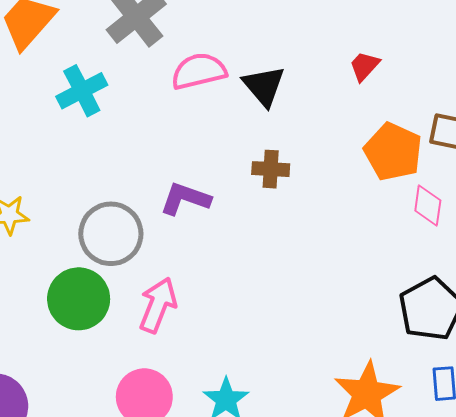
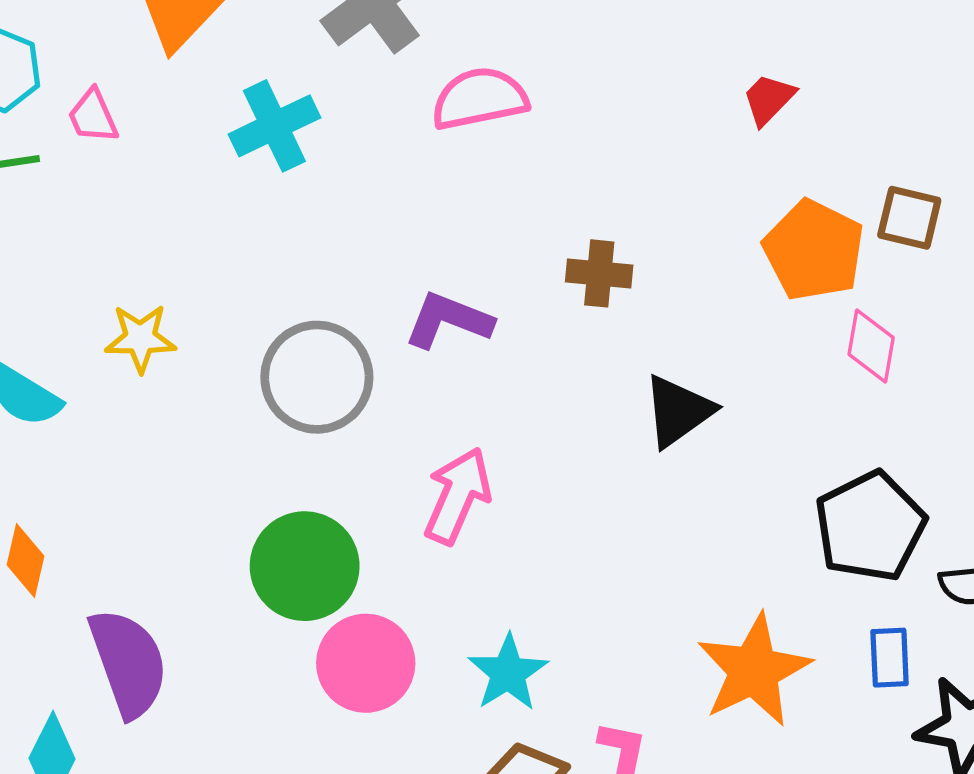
black triangle: (264, 86) -> (678, 411), moved, turned 33
green circle: (79, 299) -> (305, 566), moved
pink arrow: (158, 305) -> (458, 496), moved

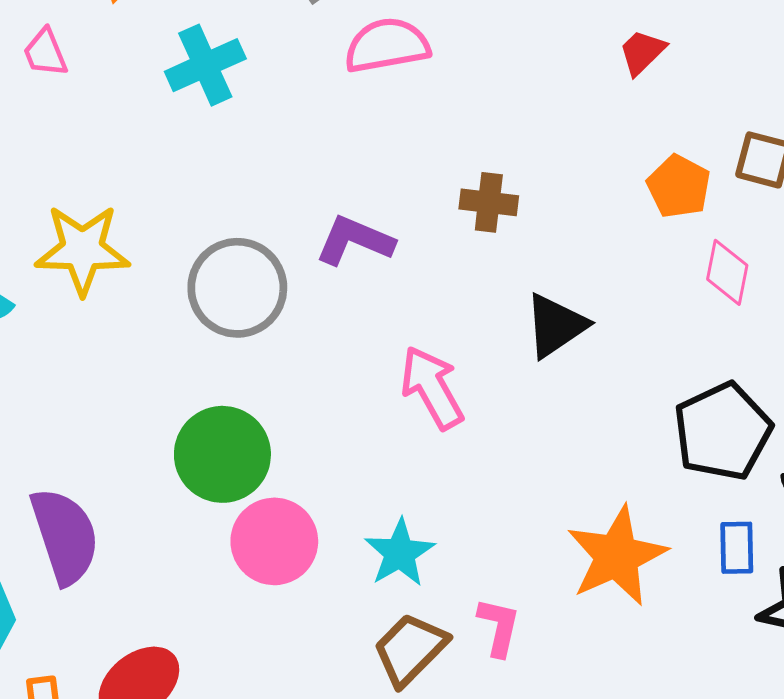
orange pentagon: (814, 250) -> (679, 186), size x0.7
yellow star: (140, 338) -> (82, 250), size x1.5
pink arrow: (458, 496) -> (432, 388), moved, turned -54

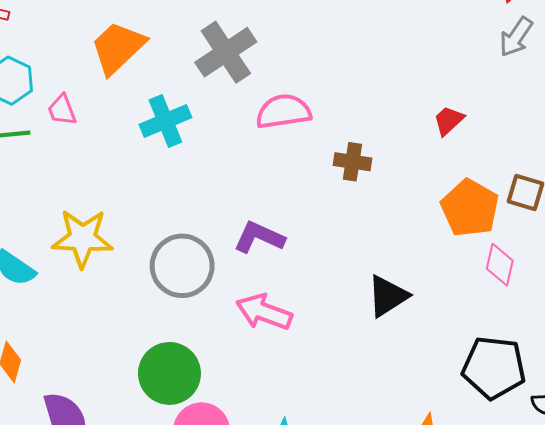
orange pentagon: (679, 186) -> (470, 208), size x1.4
brown cross: (489, 202) -> (352, 162), moved
pink arrow: (432, 388) -> (264, 312), moved, turned -42
black pentagon: (723, 431) -> (494, 368), turned 30

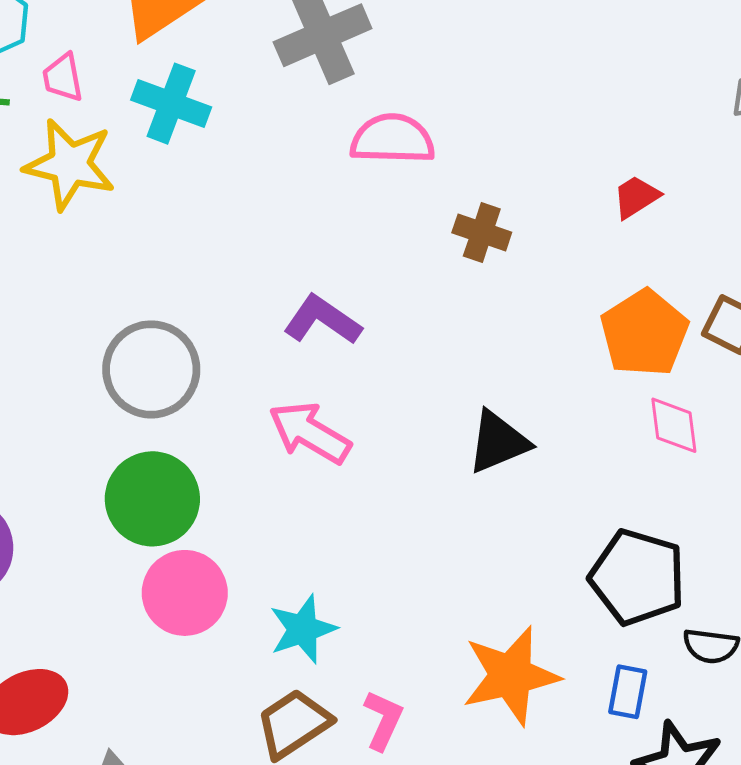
cyan cross: (165, 121) -> (171, 104), moved, turned 33
yellow star: (82, 238) -> (70, 164), moved
pink diamond: (500, 265) -> (674, 425), turned -30
gray circle: (182, 266) -> (151, 369), moved

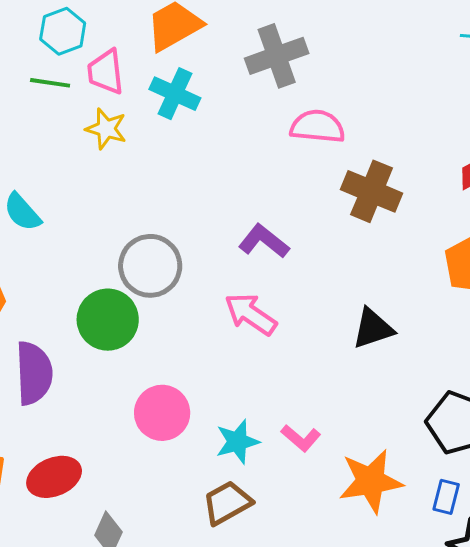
pink trapezoid: (63, 77) -> (106, 72), size x1.4
yellow star: (70, 164) -> (106, 129), size x0.7
brown cross: (482, 233) -> (372, 191), size x1.6
green circle: (152, 499) -> (108, 320), moved
pink L-shape: (383, 720) -> (301, 438), moved, turned 102

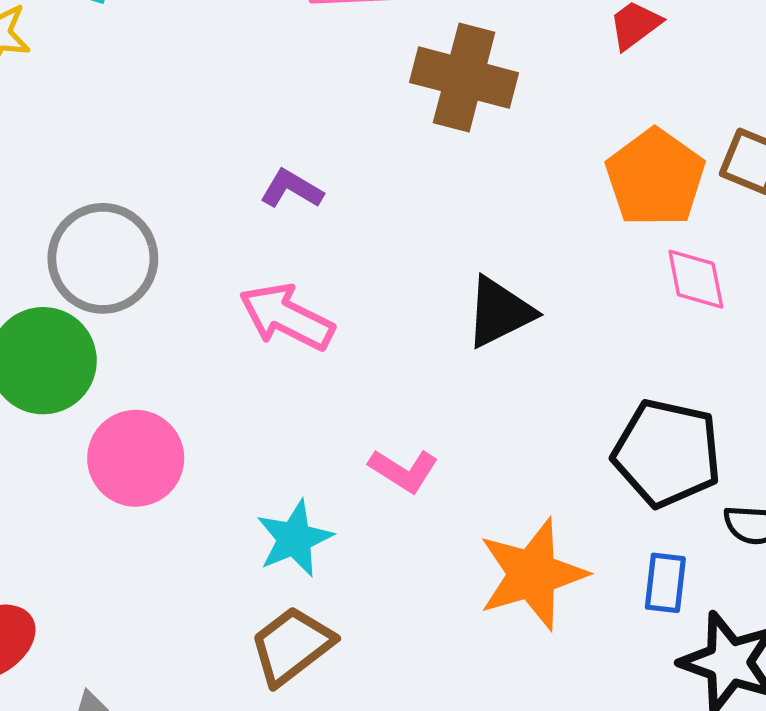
purple L-shape: (264, 241) -> (292, 189), size x0.7
pink circle: (162, 413) -> (136, 458), moved
pink L-shape: (301, 438) -> (404, 470), moved

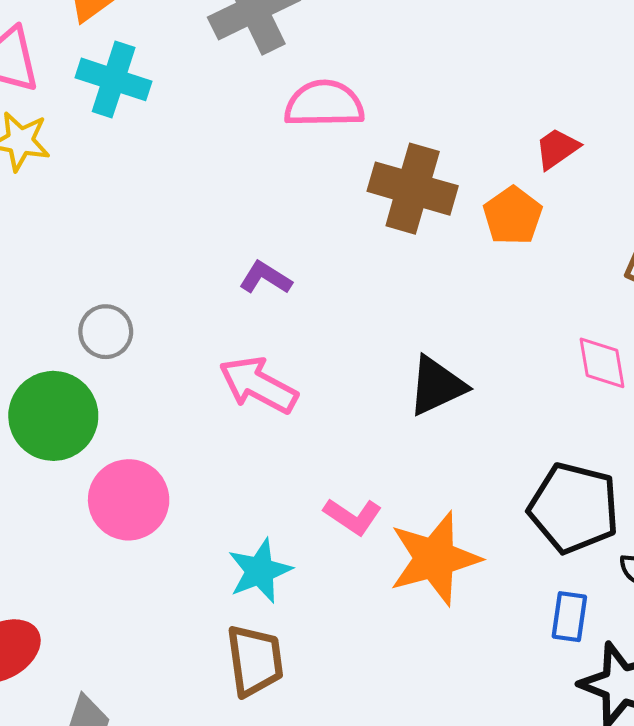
orange pentagon: (655, 178) -> (513, 216), moved, size x0.7
gray circle: (103, 258) -> (106, 332), size x0.6
orange star: (532, 574) -> (435, 559), moved
brown trapezoid: (292, 646) -> (255, 661), turned 118

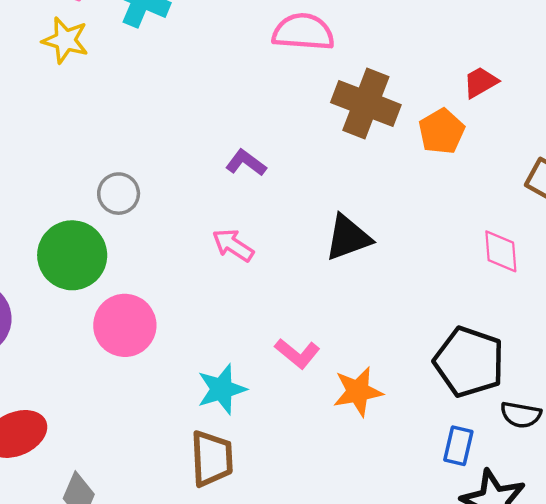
pink arrow: (258, 385) -> (233, 245), size x0.7
black triangle: (437, 386) -> (348, 238), moved
orange star: (435, 559) -> (358, 392), size x0.7

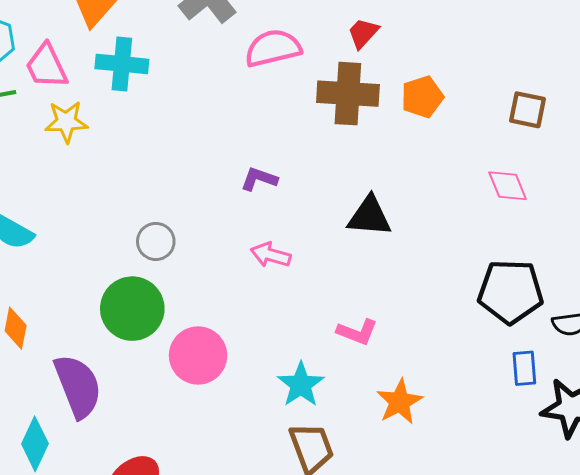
red trapezoid: (480, 82) -> (363, 33), moved
orange pentagon: (442, 131) -> (422, 97), turned 30
black triangle: (348, 238) -> (369, 216), turned 42
orange star: (358, 392) -> (399, 402), moved

